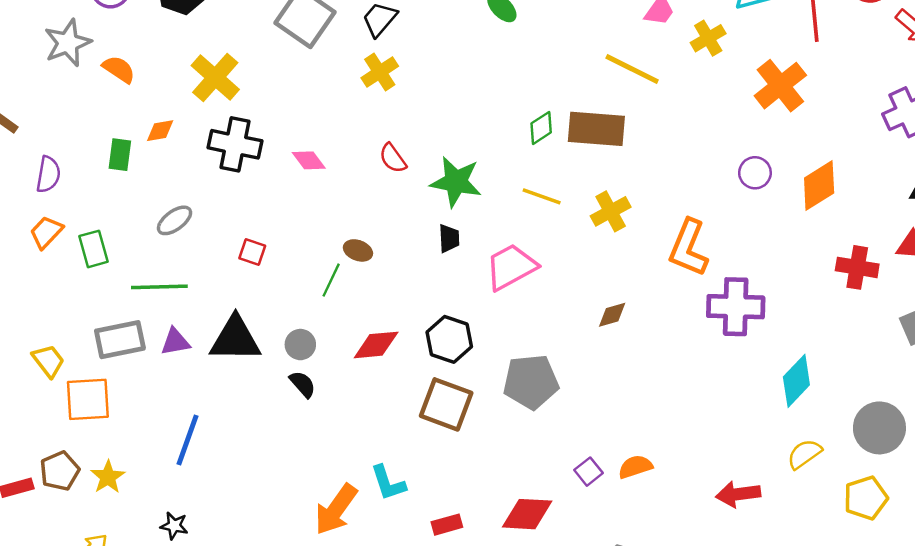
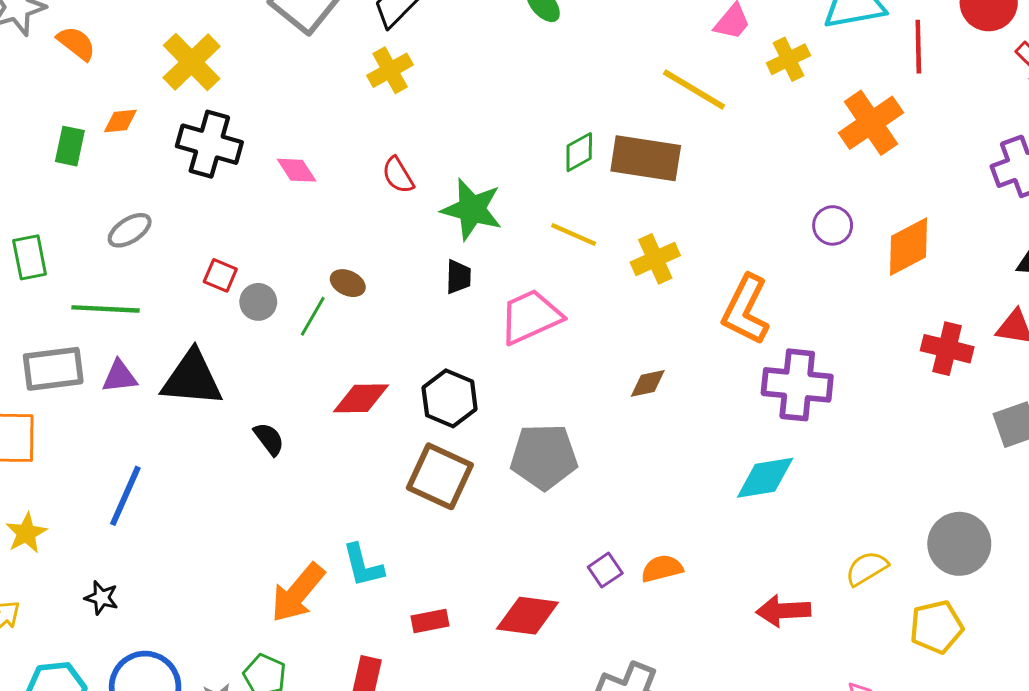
gray circle: (300, 345) -> (258, 302), moved
cyan diamond: (796, 381) -> (765, 478), moved, turned 33

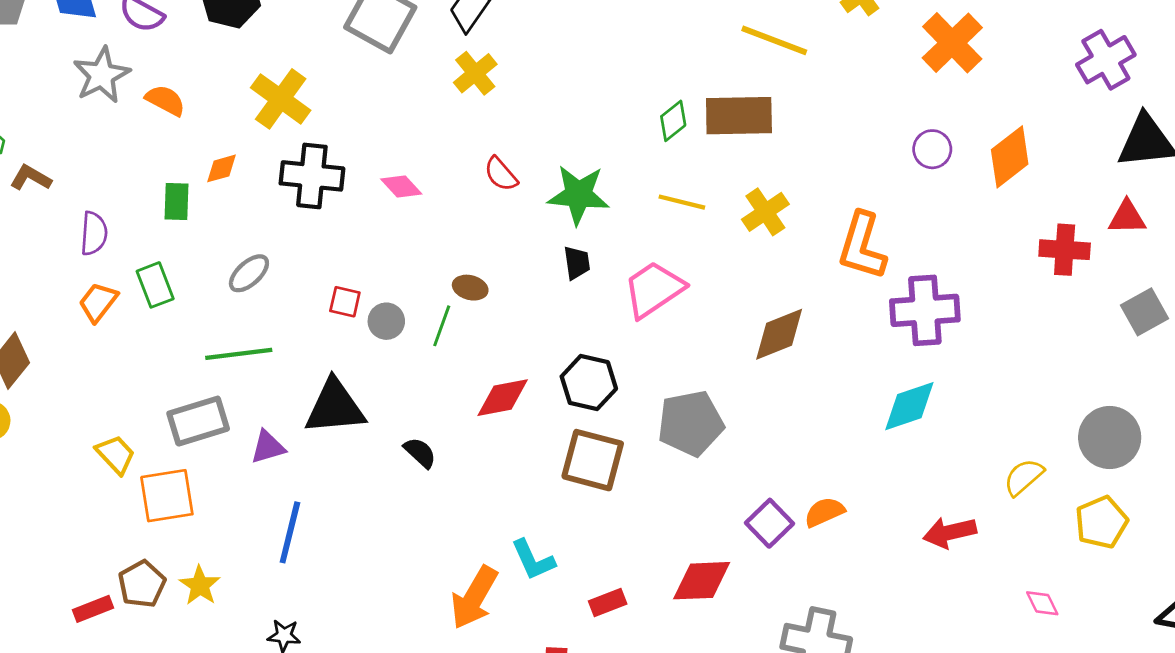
green rectangle: (30, 257) -> (155, 285), moved
purple triangle: (120, 376) -> (268, 447), moved
brown diamond: (648, 383) -> (779, 334), size x1.6
purple square: (605, 570) -> (770, 523), size x1.4

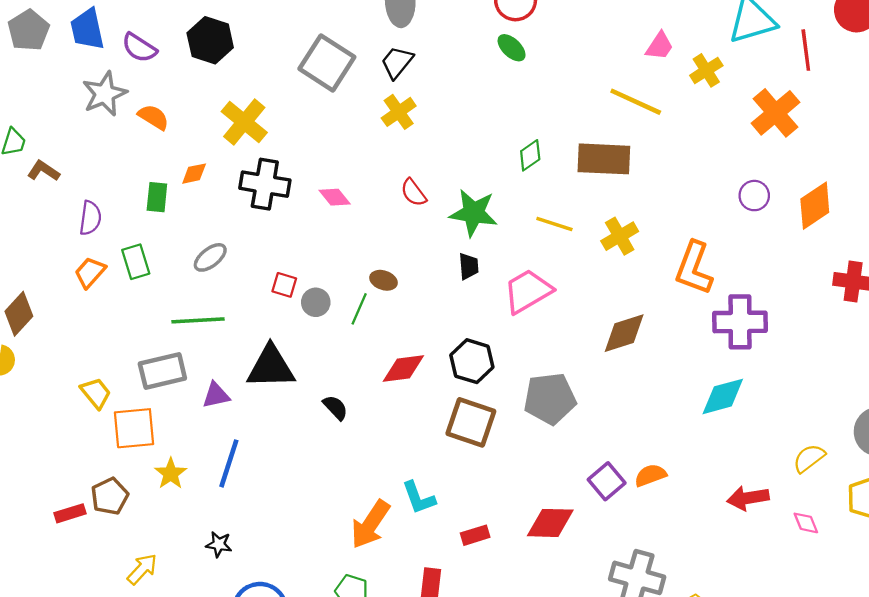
green diamond: (673, 121) -> (530, 155), moved
yellow star: (200, 585) -> (171, 474), moved
pink diamond: (1042, 603) -> (806, 523), moved

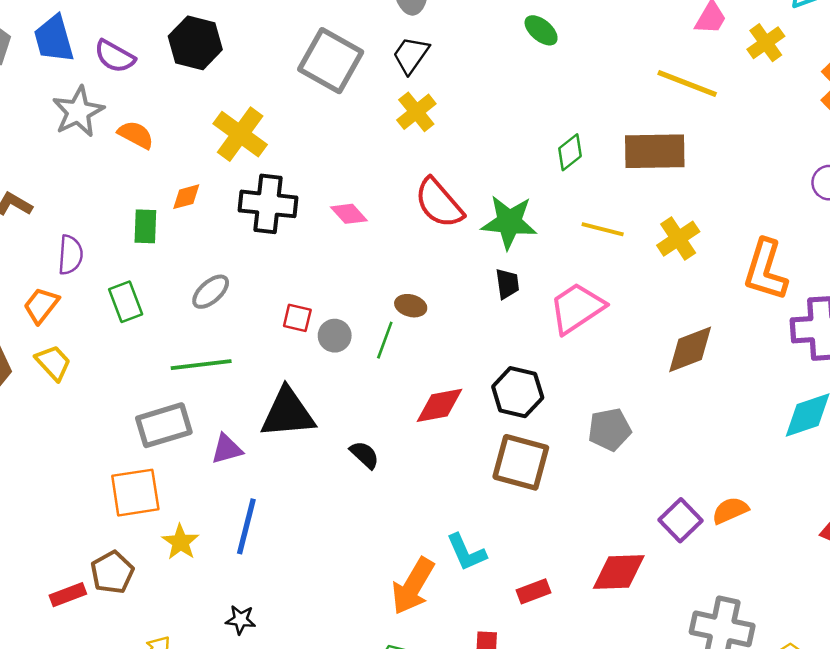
red semicircle: (414, 193) -> (439, 203), size x1.6
orange trapezoid: (90, 272) -> (41, 305), moved
yellow trapezoid: (96, 393) -> (53, 363), moved
gray pentagon: (550, 399) -> (610, 430), size x0.7

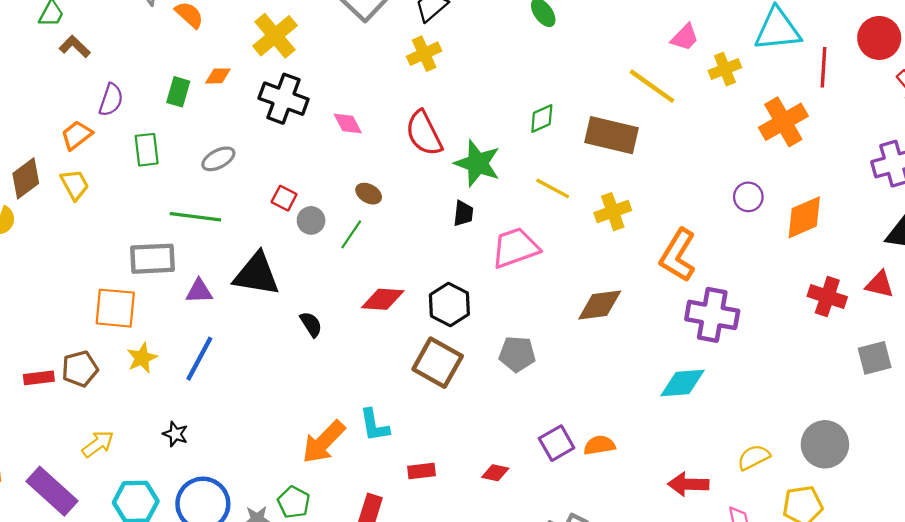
brown ellipse: (411, 306) -> (369, 194), moved
red diamond: (619, 572) -> (495, 473), size x0.6

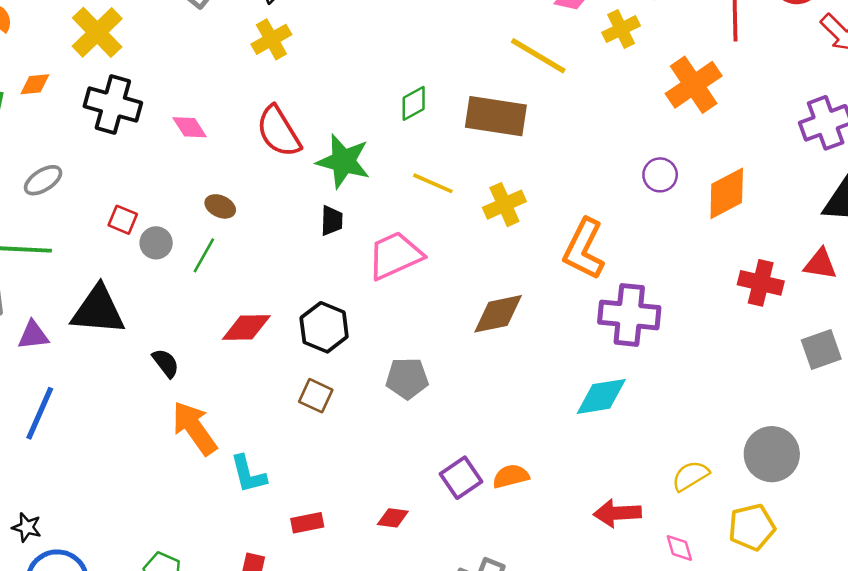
brown square: (438, 363) -> (316, 396), size x0.6
black star: (175, 434) -> (27, 527), moved
orange arrow: (324, 442) -> (194, 428), moved, turned 105

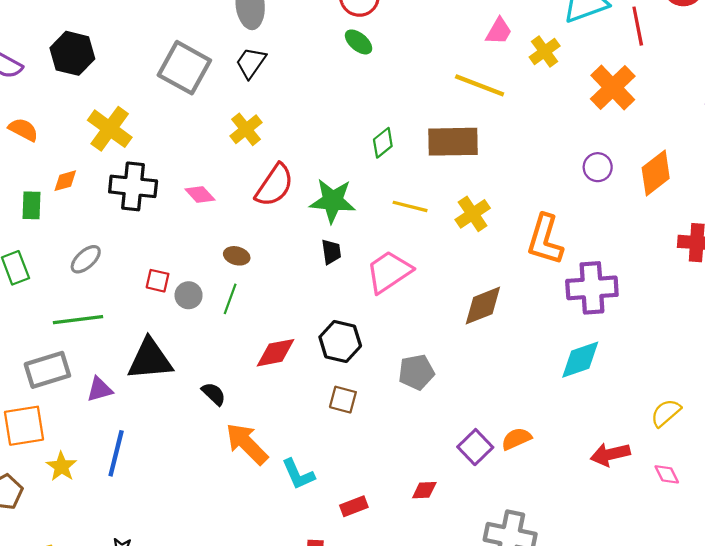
yellow cross: (271, 39) -> (246, 129), moved
red semicircle: (279, 131) -> (274, 185), turned -105

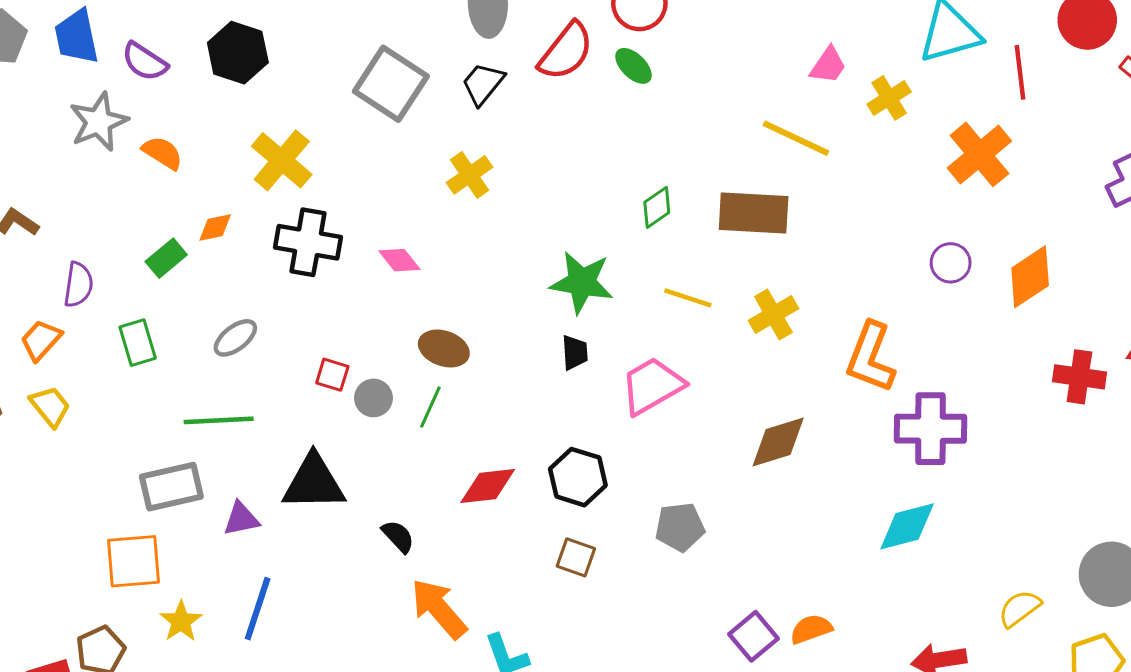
red semicircle: (274, 185) -> (566, 51), moved
green rectangle: (32, 205) -> (166, 258), turned 44
brown ellipse: (237, 256) -> (444, 348), size x1.4

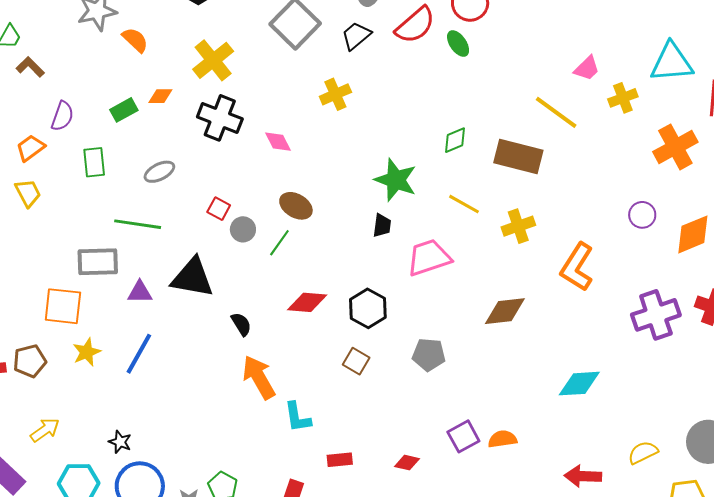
purple cross: (930, 429) -> (656, 315), moved, turned -30

